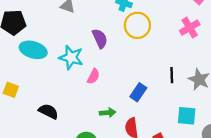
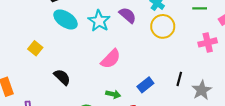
purple semicircle: (100, 39) -> (128, 15), moved, turned -42
cyan star: (71, 57) -> (99, 21), moved
pink semicircle: (93, 76) -> (111, 59), size x1.5

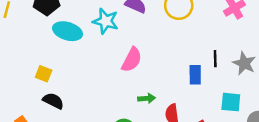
black semicircle: (62, 77) -> (53, 101), moved
blue rectangle: (145, 85) -> (195, 75), moved, turned -35

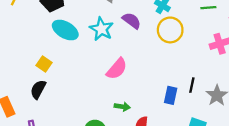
yellow square: (44, 74) -> (44, 64), moved
black semicircle: (53, 101) -> (38, 89), turned -102

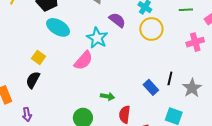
cyan star: (101, 29) -> (97, 38), moved
pink semicircle: (117, 69) -> (83, 60), moved
blue rectangle: (171, 95) -> (151, 87), turned -56

